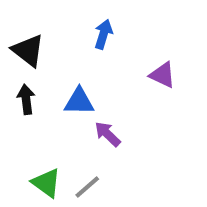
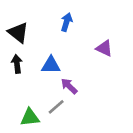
green triangle: (46, 183) -> (30, 117), turned -42
gray line: (87, 187) -> (56, 107), moved

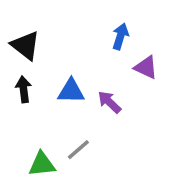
blue arrow: (66, 22) -> (120, 36), moved
purple arrow: (69, 86) -> (109, 102), moved

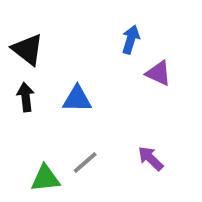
purple arrow: (109, 102) -> (151, 159), moved

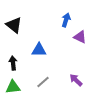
black arrow: (26, 97) -> (13, 63), moved
green triangle: (45, 178) -> (13, 87), moved

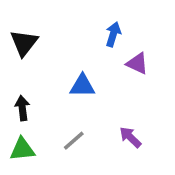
black triangle: (14, 25) -> (24, 43), turned 30
blue triangle: (39, 50) -> (82, 86), moved

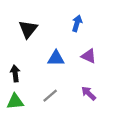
black triangle: (24, 43) -> (28, 29), moved
purple triangle: (137, 63) -> (89, 56), moved

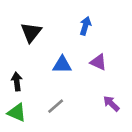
purple arrow: (89, 93) -> (111, 104), moved
green triangle: (15, 102) -> (17, 113), turned 30

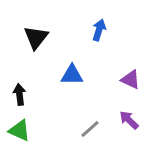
purple triangle: (98, 62) -> (130, 79), moved
gray line: (56, 106) -> (90, 129), moved

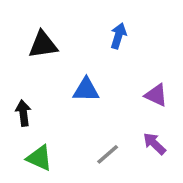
black triangle: (36, 37) -> (43, 45), turned 44
green triangle: (19, 130) -> (39, 158), moved

